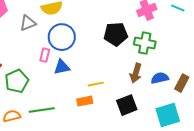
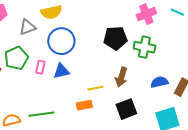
pink rectangle: (45, 55) -> (40, 67), moved
brown arrow: (136, 73) -> (121, 77), moved
green pentagon: (17, 81) -> (16, 58), moved

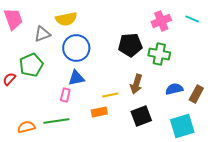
pink rectangle: (40, 67) -> (65, 95), moved

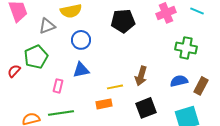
black pentagon: (130, 45) -> (123, 21), moved
blue circle: (76, 48) -> (81, 40), size x0.7
green cross: (159, 54) -> (186, 48), moved
pink rectangle: (65, 95) -> (58, 86), moved

